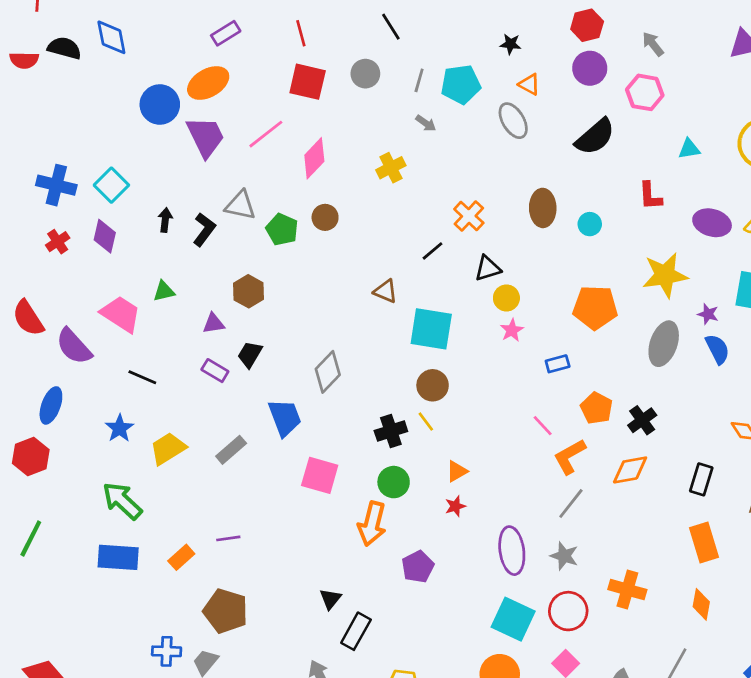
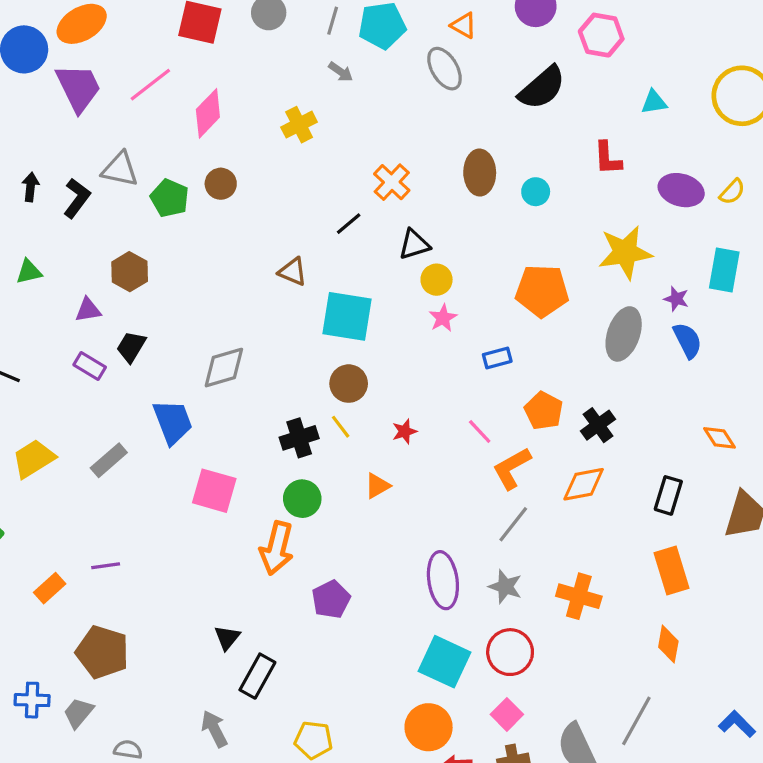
gray diamond: (328, 372) -> (224, 368), turned 30
red star: (455, 506) -> (405, 431), moved
orange cross: (627, 590) -> (579, 596), moved

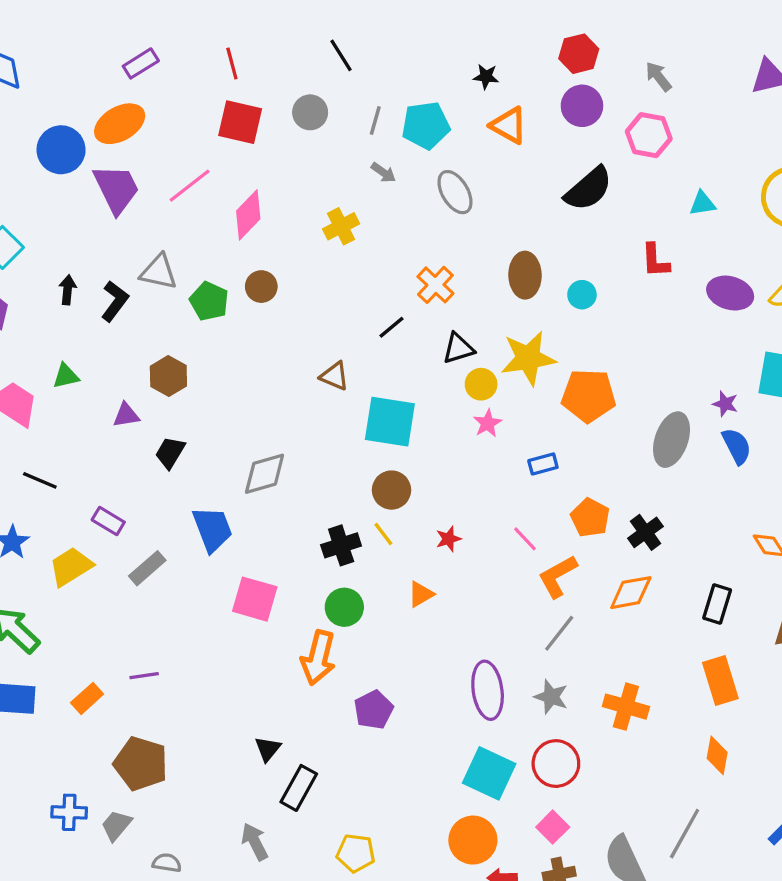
orange triangle: (464, 25) -> (509, 125), size x1.4
gray ellipse: (445, 69) -> (455, 192), moved
yellow star: (625, 252) -> (528, 358), moved
purple rectangle: (90, 366) -> (108, 521), moved

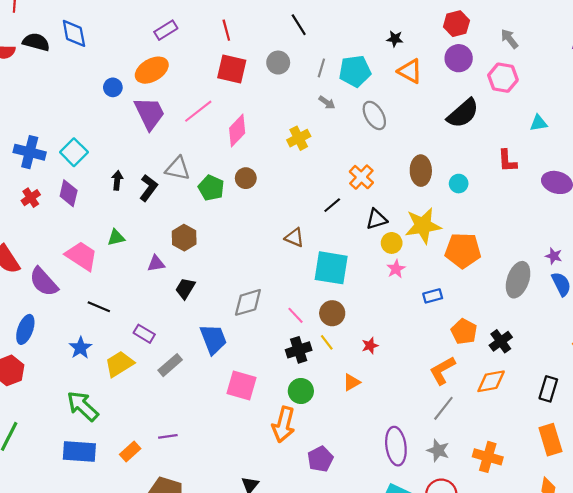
blue circle: (61, 150) -> (113, 87), size x0.6
pink line: (525, 539) -> (295, 315), moved

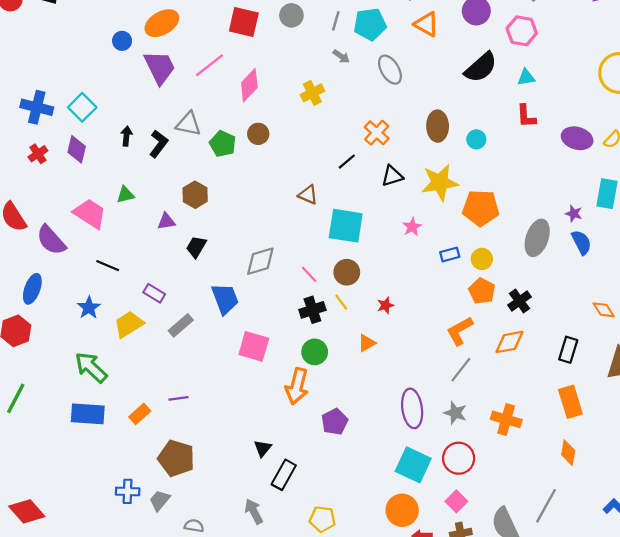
cyan triangle: (539, 123) -> (526, 77), moved
yellow circle: (392, 243) -> (482, 259), moved

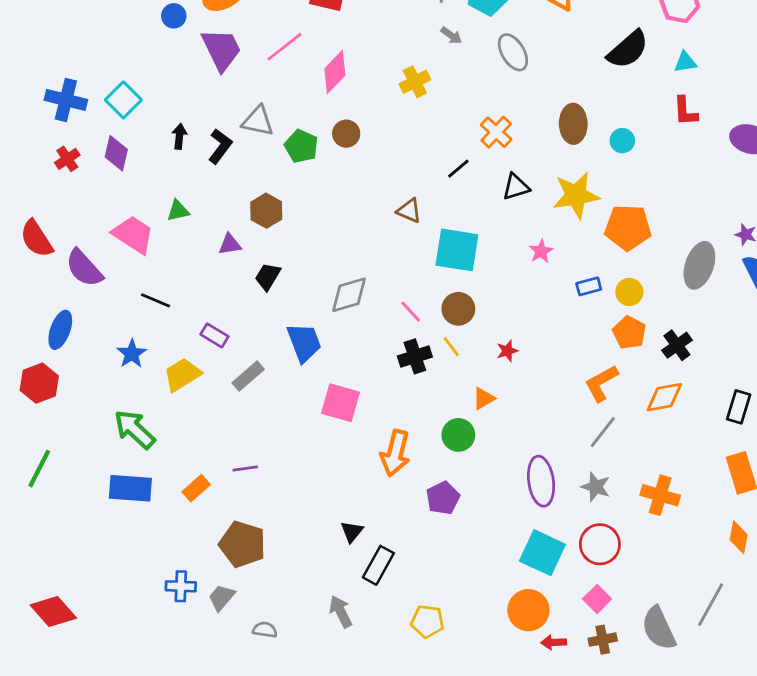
green circle: (315, 352) -> (458, 435), moved

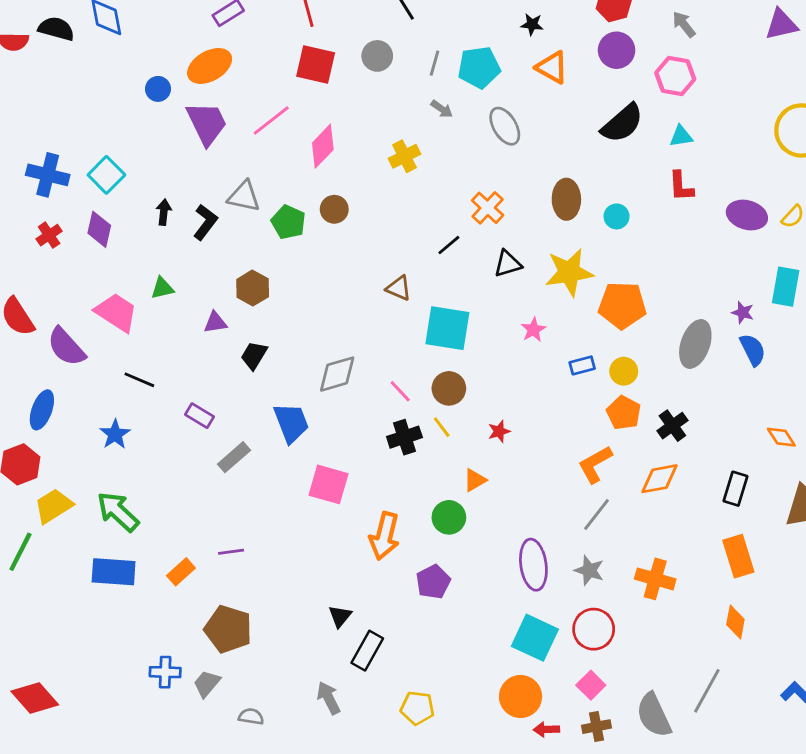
yellow trapezoid: (182, 375) -> (53, 506), moved

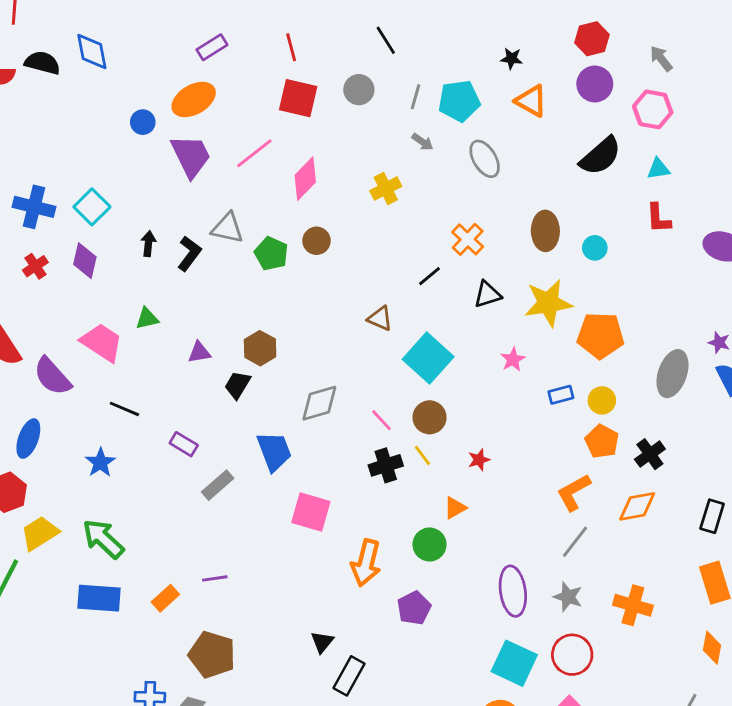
brown hexagon: (253, 288) -> (260, 348), moved
cyan square: (447, 328) -> (428, 358), turned 33

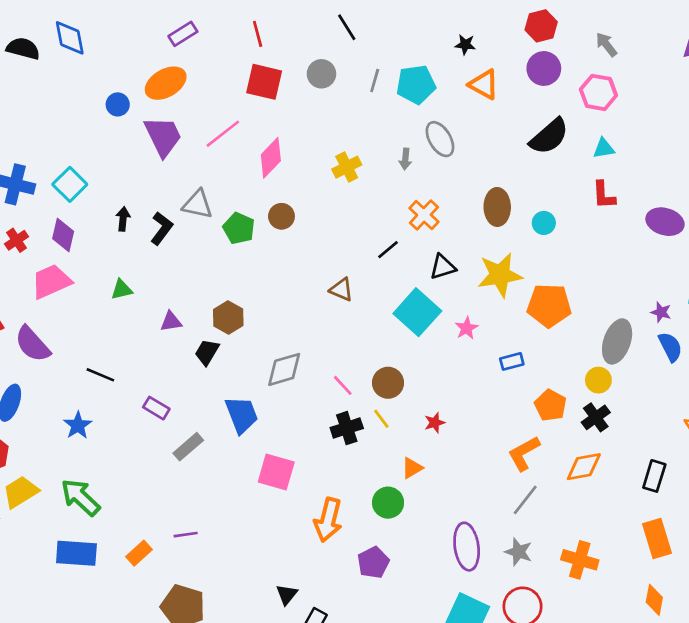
gray arrow: (422, 142) -> (405, 159), moved, turned 60
pink trapezoid: (102, 342) -> (51, 282), moved, turned -57
cyan square: (428, 358) -> (417, 312), moved
yellow circle: (602, 400) -> (598, 380), moved

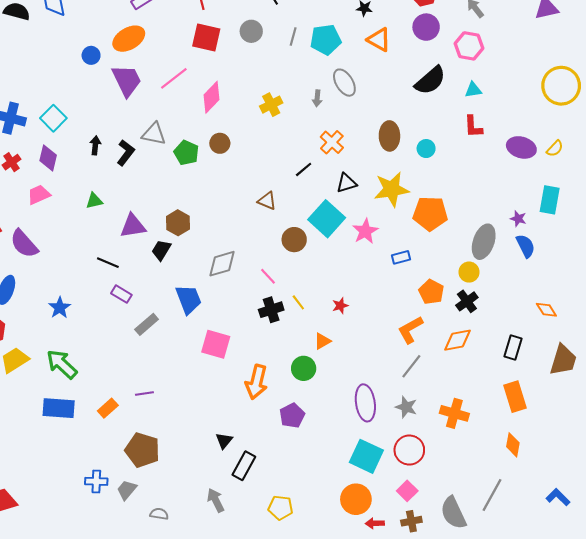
pink trapezoid: (51, 282) -> (39, 195), size x0.7
purple triangle: (171, 322) -> (133, 226), size x1.5
pink star: (467, 328) -> (365, 231), size x1.4
black line: (100, 375) -> (108, 263), moved
brown circle: (388, 383) -> (294, 240), moved

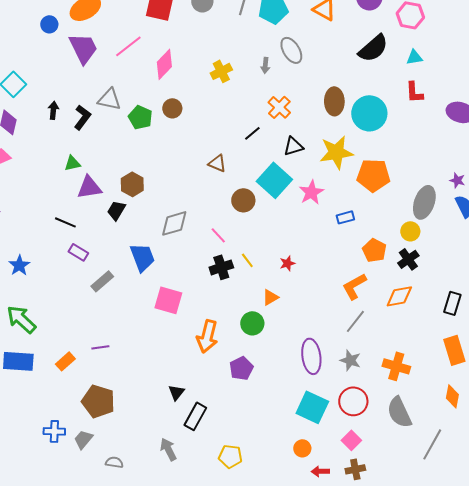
cyan circle: (426, 149) -> (369, 113), size x2.0
green triangle: (94, 201) -> (72, 163), moved
orange circle: (356, 499) -> (302, 448), size x0.6
gray semicircle: (453, 513) -> (399, 412), moved

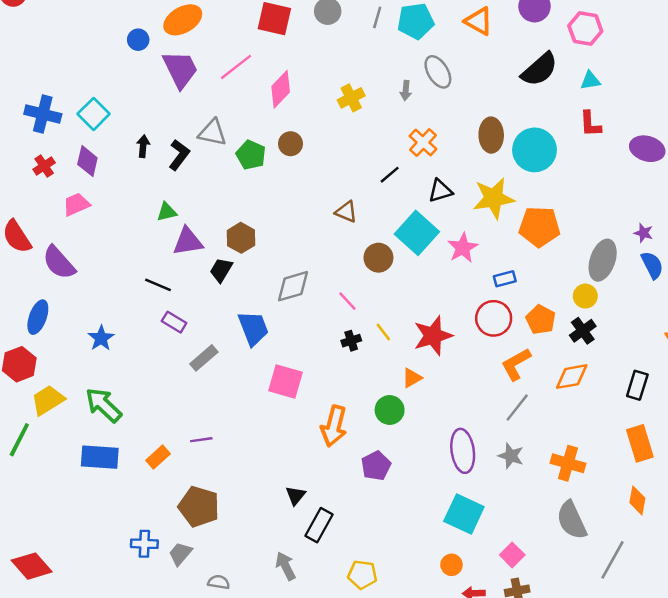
red star: (287, 263) -> (433, 336), size x2.0
black cross: (221, 267) -> (351, 341), size x0.7
red circle: (353, 401) -> (494, 318), moved

